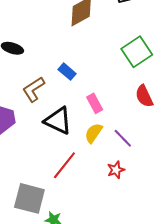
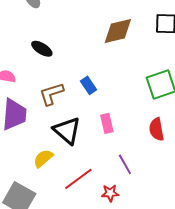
yellow semicircle: (94, 133) -> (43, 158), moved
red line: (64, 165) -> (78, 179), moved

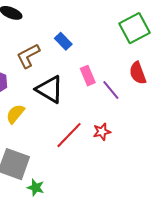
yellow semicircle: (43, 158) -> (15, 114), moved
purple line: (125, 164) -> (111, 90), moved
red star: (110, 193) -> (102, 132), moved

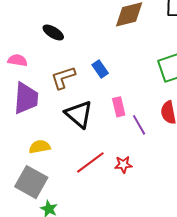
yellow semicircle: (15, 114) -> (40, 147), moved, turned 30

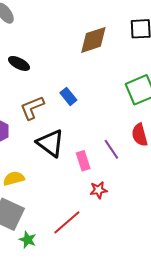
pink rectangle: (119, 107) -> (83, 161), moved
red line: (90, 162) -> (67, 222), moved

